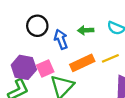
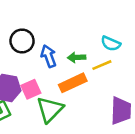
green arrow: (86, 30) -> (77, 57), moved
yellow line: (110, 58) -> (102, 65), moved

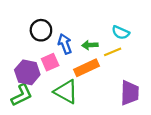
pink square: (31, 89) -> (50, 62), moved
green triangle: (50, 109) -> (66, 92), turned -45

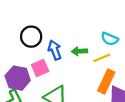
orange rectangle: (86, 68) -> (106, 81), moved, turned -40

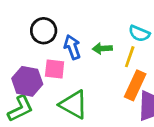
yellow line: (102, 58) -> (130, 57), turned -48
pink square: (40, 68) -> (55, 69), turned 30

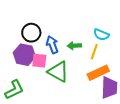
purple hexagon: (27, 81) -> (24, 55), moved
orange rectangle: (135, 85) -> (98, 73), turned 40
green triangle: (74, 105) -> (58, 72), moved

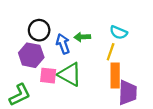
green arrow: (74, 46) -> (82, 37), moved
pink square: (39, 61) -> (48, 76), moved
orange rectangle: (98, 73) -> (115, 76), turned -65

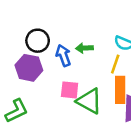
green triangle: (70, 74) -> (89, 101), moved
pink square: (48, 76) -> (70, 90), moved

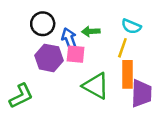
purple hexagon: (29, 68) -> (49, 58), moved
pink square: (70, 90) -> (76, 54), moved

